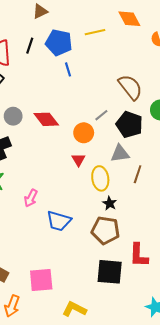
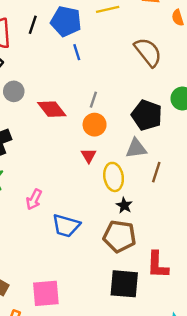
brown semicircle: (130, 87) -> (148, 52), moved
gray line: (101, 115) -> (93, 100), moved, turned -32
gray circle: (13, 116) -> (14, 91), moved

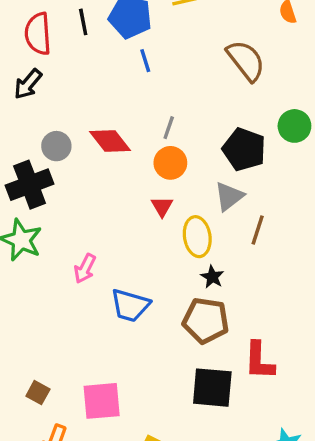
black line: (33, 25) -> (83, 22), turned -30
gray circle: (14, 91) -> (56, 146), moved
gray triangle: (136, 148) -> (229, 196), turned -30

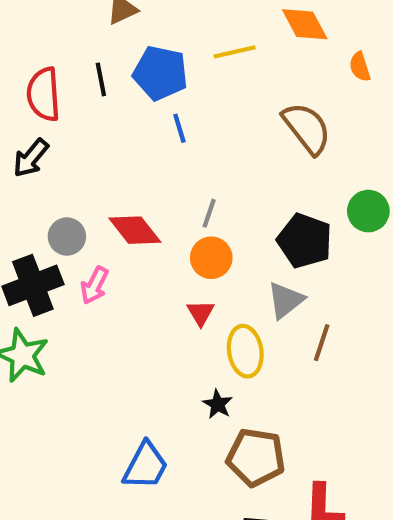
pink arrow: (85, 268) -> (95, 285), moved
black star: (212, 277) -> (218, 404), moved
blue trapezoid: (130, 305) -> (145, 466), moved, turned -78

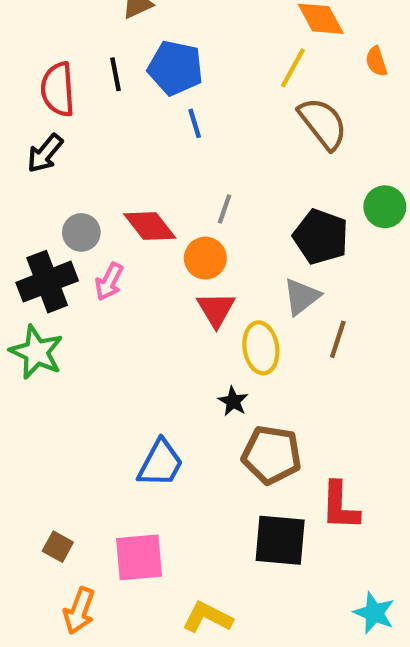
yellow line: (235, 52) -> (293, 68), moved, turned -48
orange circle: (211, 258) -> (205, 258), moved
red triangle: (201, 313) -> (216, 309), size x1.4

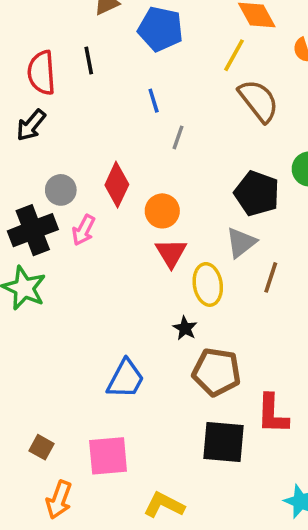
blue pentagon: (175, 68) -> (161, 29), moved
gray line: (225, 209) -> (178, 137), moved
red diamond: (150, 226) -> (117, 185), turned 63

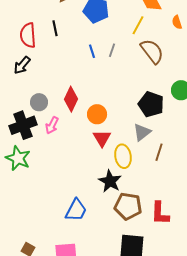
gray line: (178, 137) -> (112, 50), moved
black star: (185, 328) -> (110, 181), size x1.6
red L-shape: (273, 414) -> (160, 213), moved

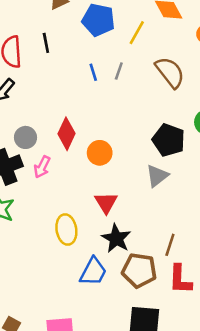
yellow line: (138, 25) -> (137, 33), moved
red triangle: (102, 138) -> (106, 203), moved
brown line: (159, 152) -> (170, 245), moved
yellow ellipse: (123, 156) -> (66, 229), moved
blue trapezoid: (76, 210) -> (93, 272), moved

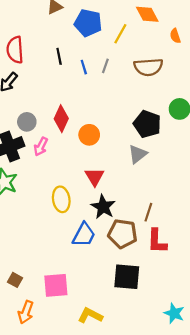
black line: (46, 43) -> (59, 56), moved
brown semicircle: (170, 72) -> (148, 67), turned 124

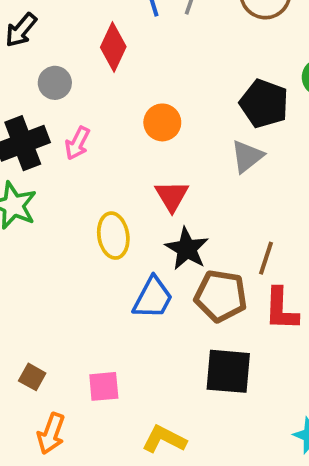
red diamond: (61, 119) -> (113, 47), moved
gray circle: (27, 122) -> (55, 83), moved
pink square: (56, 285) -> (104, 386), size x0.7

